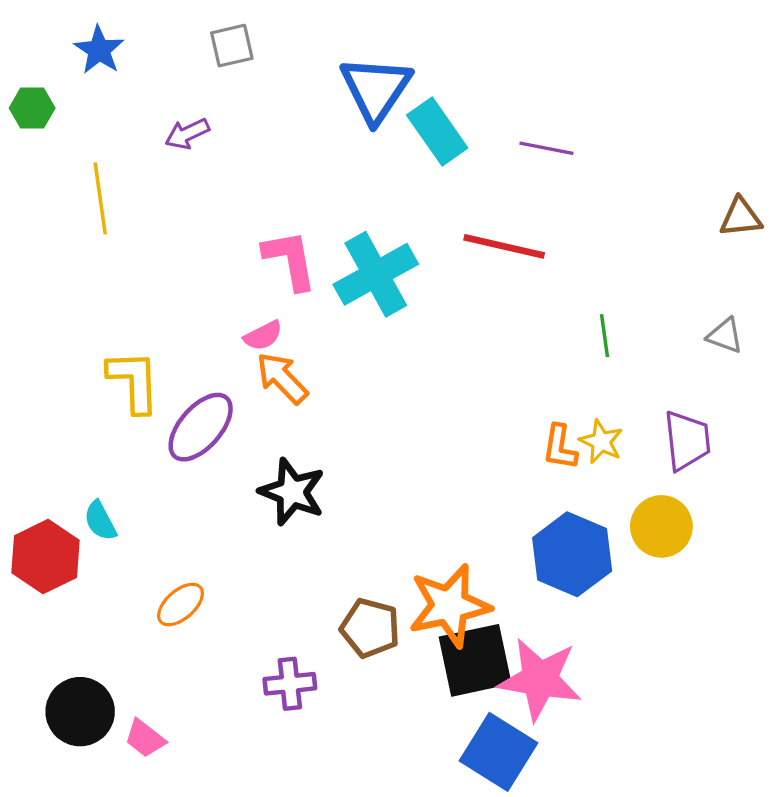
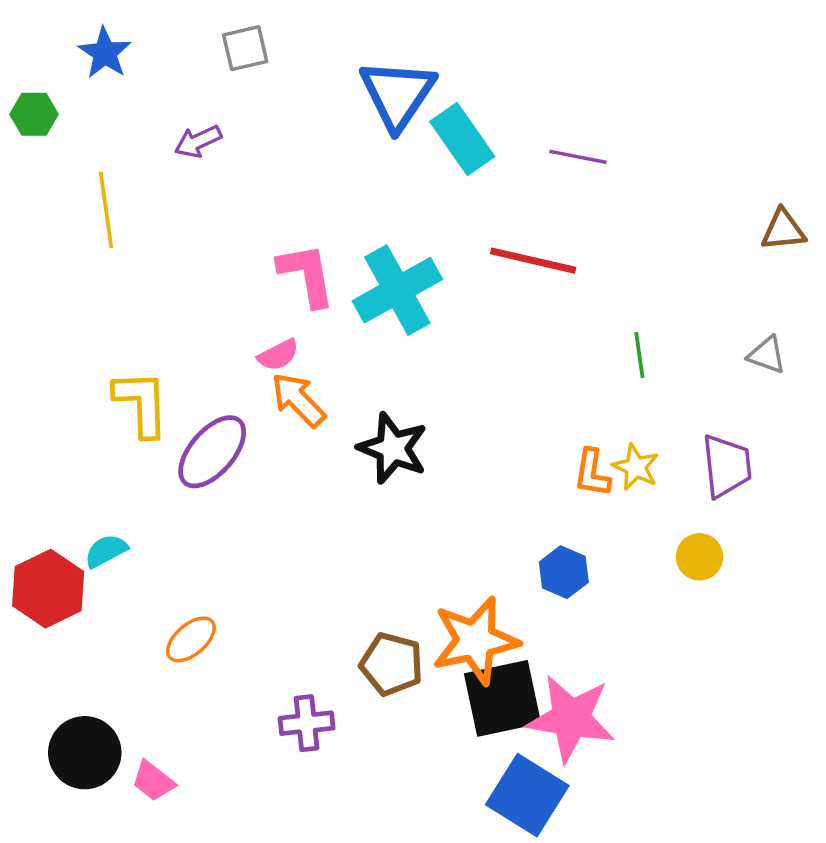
black star: (292, 492) -> (393, 448), moved
cyan semicircle: (100, 521) -> (106, 551), turned 90
yellow circle: (661, 526) -> (700, 557), size x0.7
blue hexagon: (572, 554) -> (564, 572), moved, size x0.6

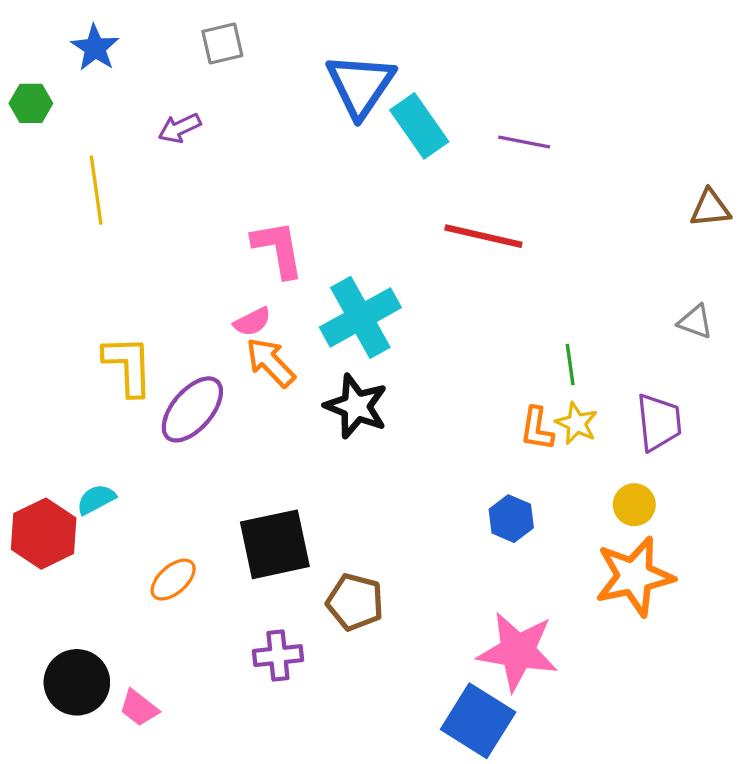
cyan cross: (397, 290) -> (360, 317), moved
green line: (639, 355) -> (570, 365), moved
orange star: (475, 641) -> (634, 576), moved
black square: (502, 698) -> (275, 544), moved

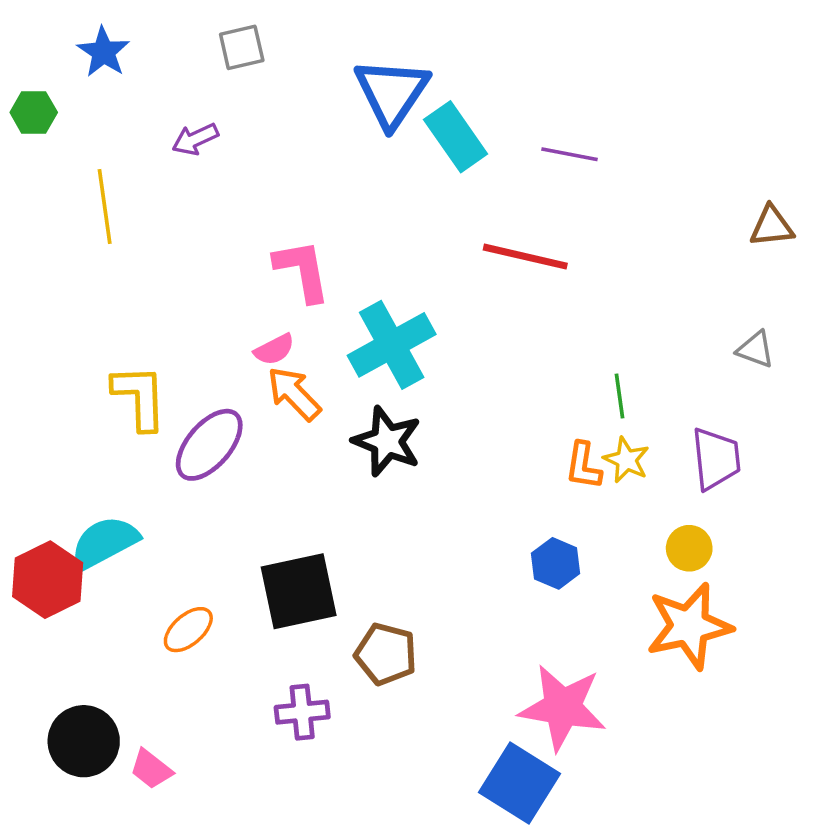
cyan semicircle: (96, 499) -> (105, 542), size x1.6

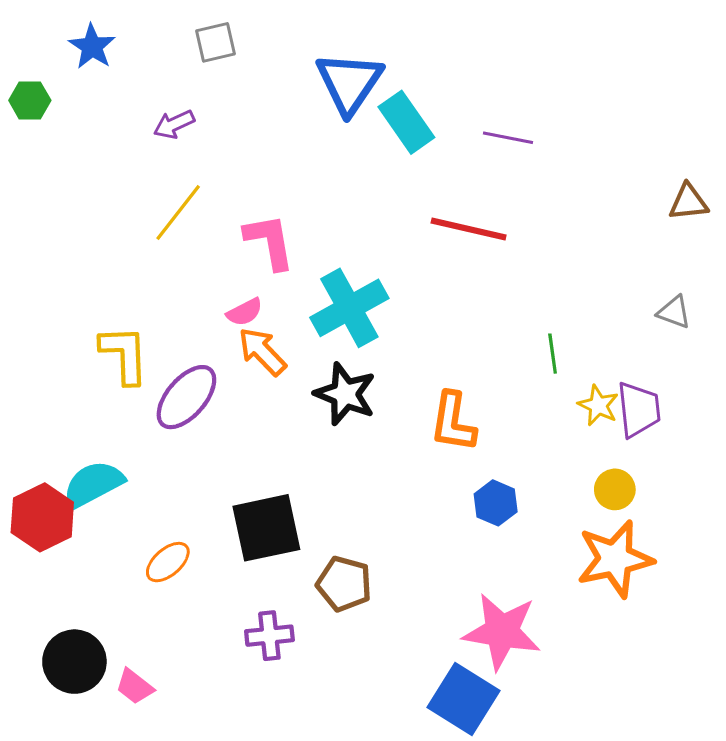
yellow line: (105, 207) -> (178, 212), moved, turned 46
yellow star: (626, 460) -> (598, 405), moved
orange L-shape: (583, 466) -> (453, 422), moved, size x1.4

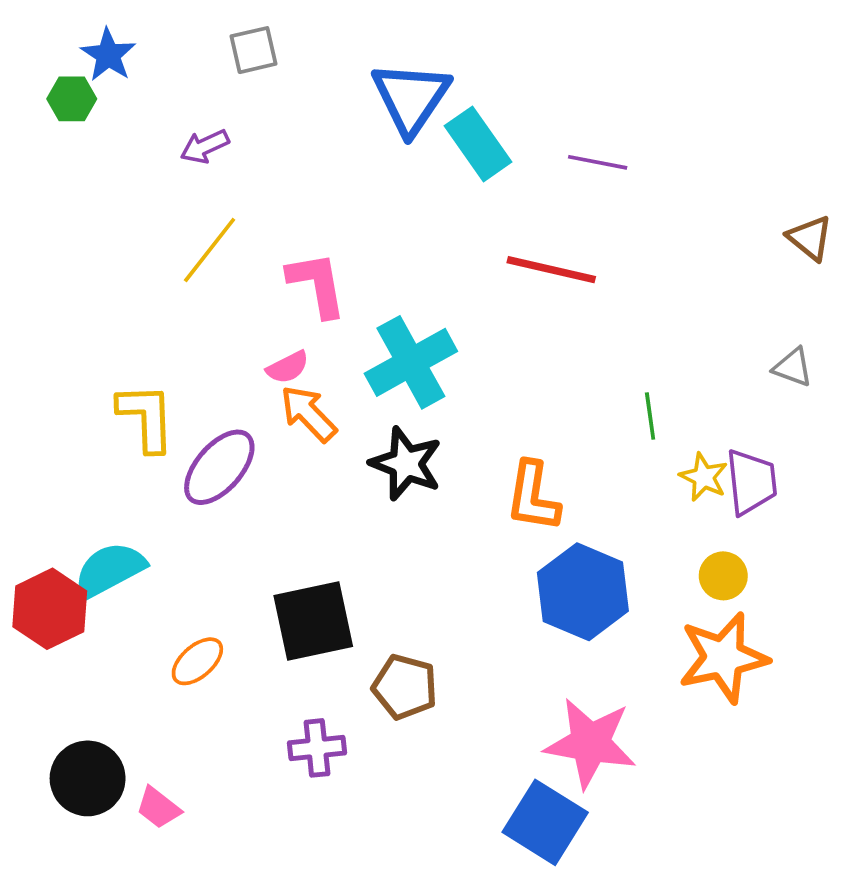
green hexagon: (30, 100) -> (72, 99), moved
brown triangle: (688, 202) -> (810, 238), turned 45
blue hexagon: (496, 503) -> (583, 592), size x1.8

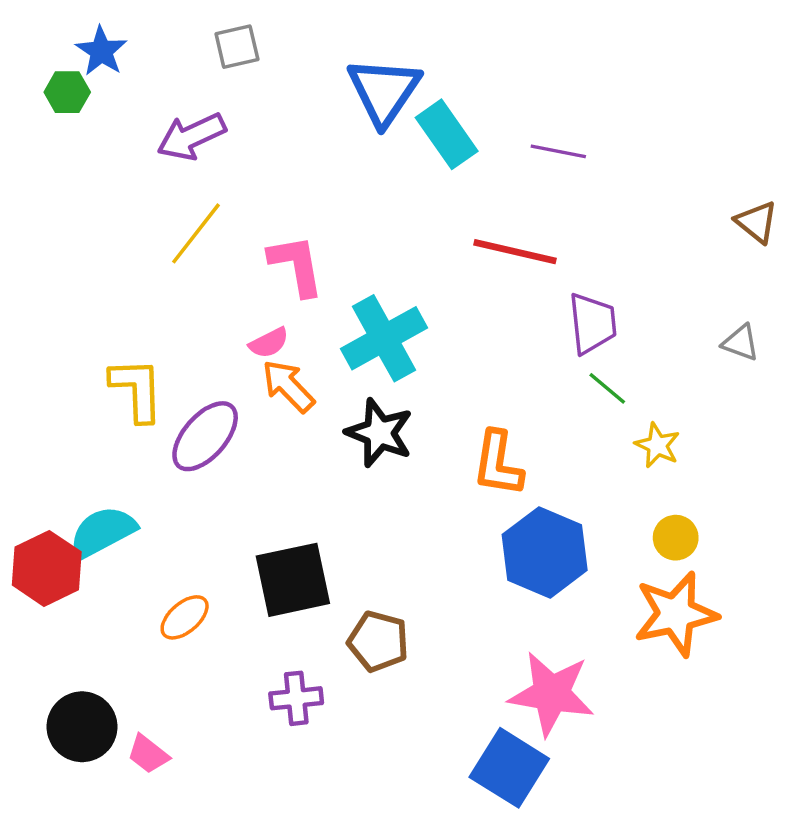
purple arrow: (205, 146) -> (191, 137), size x1.5
green line: (650, 416) -> (607, 388), turned -42
purple trapezoid: (751, 482) -> (592, 323), moved

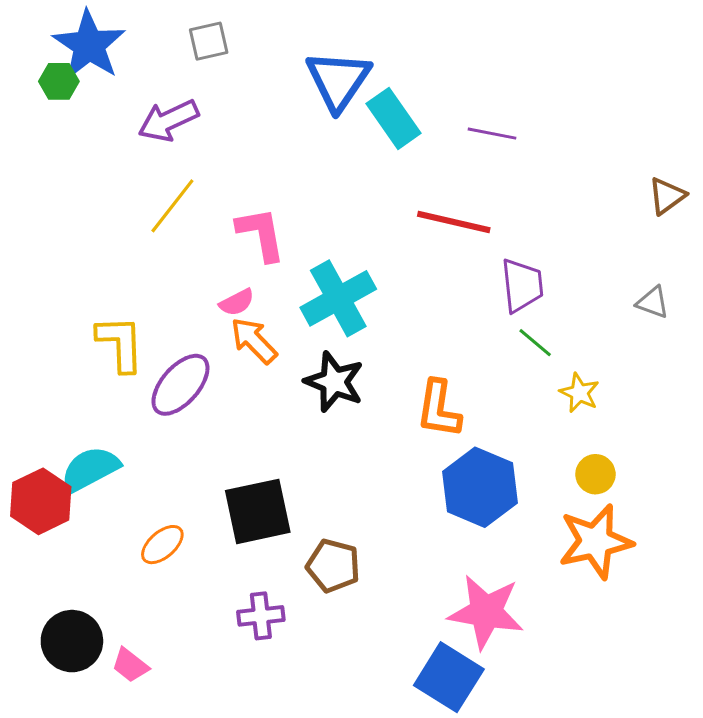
blue star: (101, 51) -> (89, 45), size x1.6
brown triangle: (757, 222) -> (667, 196), turned 45

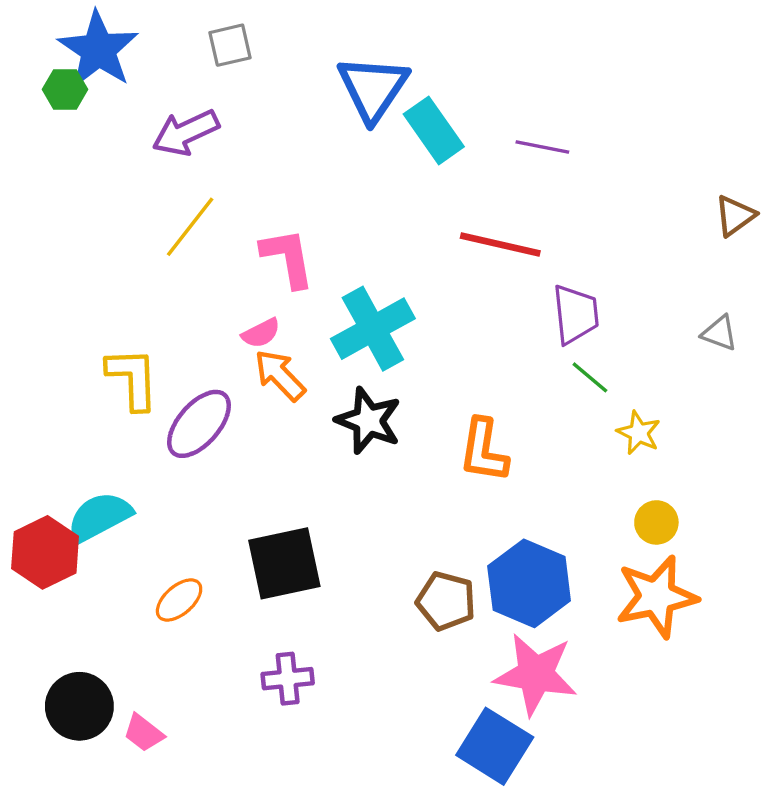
blue hexagon: (480, 487) -> (529, 583), moved
brown pentagon: (333, 566) -> (446, 601), moved

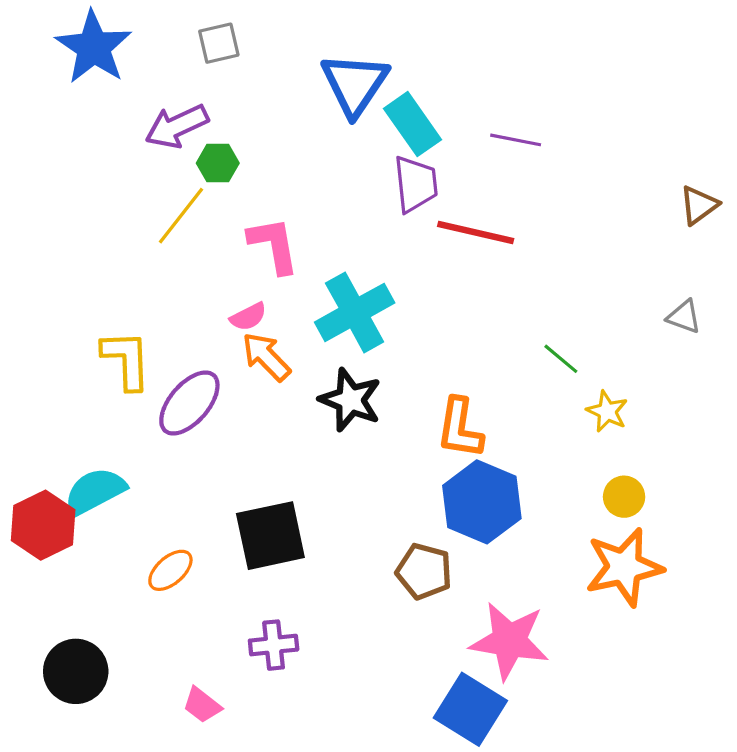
green hexagon: (65, 89) -> (218, 163), moved
purple trapezoid: (576, 314) -> (416, 184), moved
blue hexagon: (529, 583) -> (482, 502), moved
pink trapezoid: (144, 733) -> (202, 705), moved

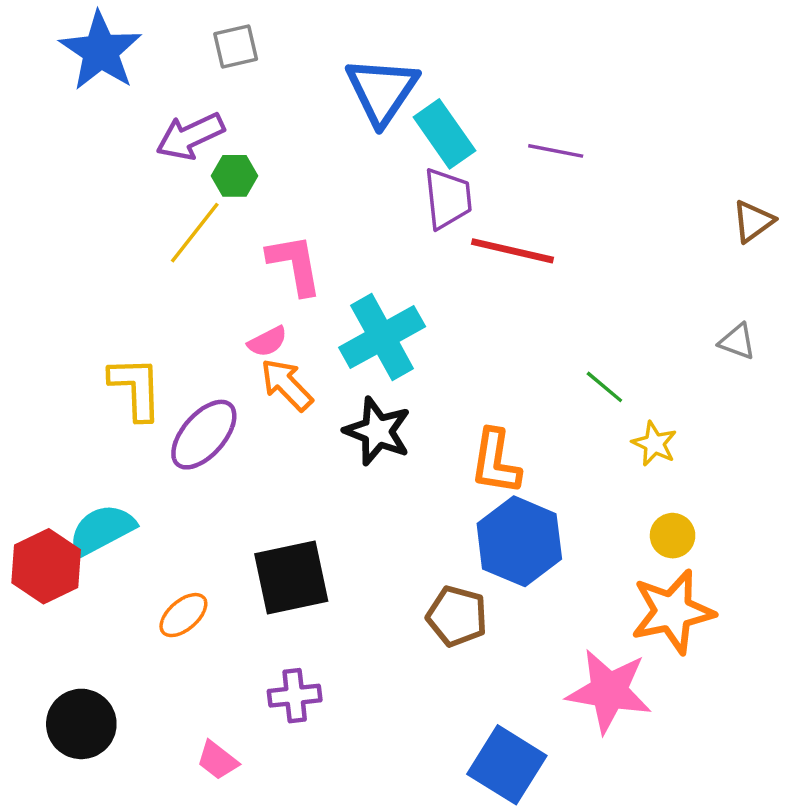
pink star: (509, 641) -> (609, 691), moved

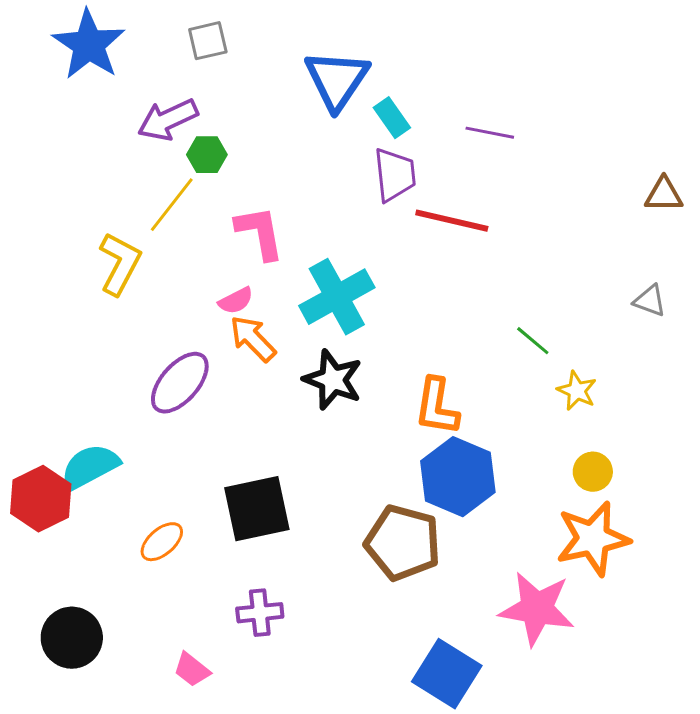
cyan rectangle: (444, 134) -> (392, 118), size x0.7
brown triangle: (753, 221) -> (664, 195), turned 36
yellow L-shape: (136, 388) -> (120, 264), moved, turned 30
brown pentagon: (457, 616) -> (403, 543), size x1.4

